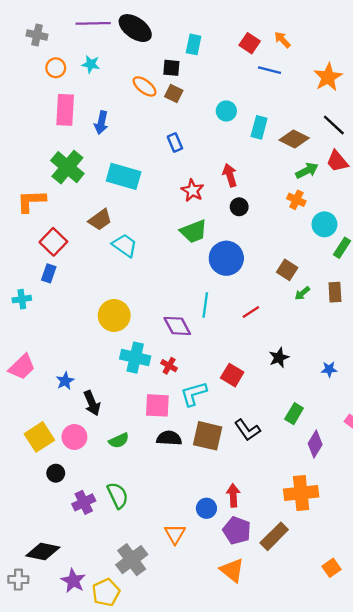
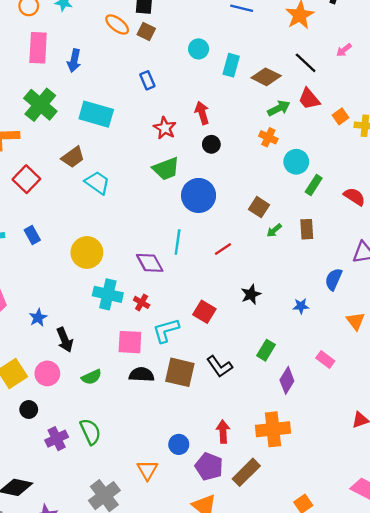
blue rectangle: (49, 273) -> (32, 235), moved, turned -48
red arrow: (233, 495) -> (223, 432), moved

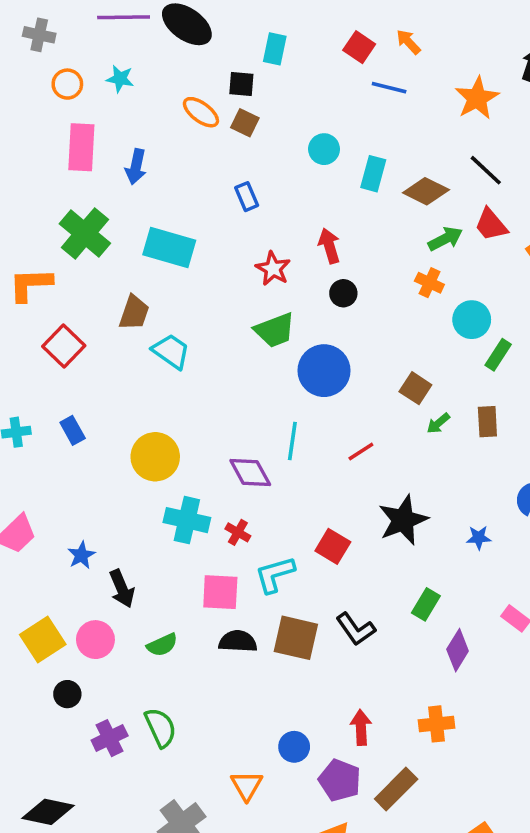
brown trapezoid: (73, 157) -> (134, 313), turned -35
black star: (251, 294) -> (403, 520), size x1.6
orange cross: (273, 429) -> (437, 724), size x0.7

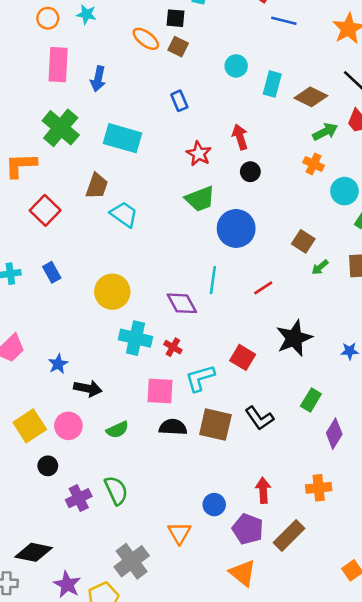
black arrow: (122, 589) -> (88, 388), turned -56

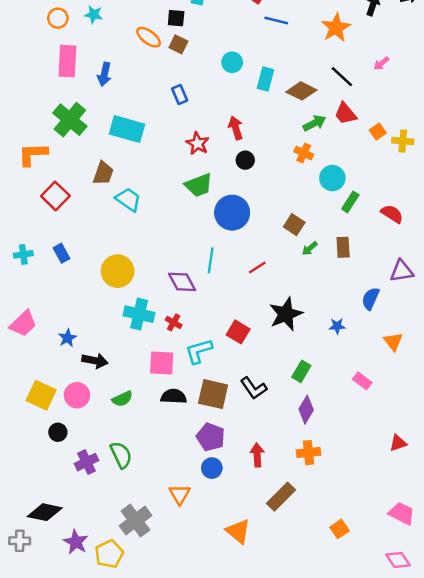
yellow square: (30, 426) -> (41, 395), turned -32
purple diamond: (334, 434) -> (306, 410), moved
purple pentagon: (248, 529) -> (211, 437), moved

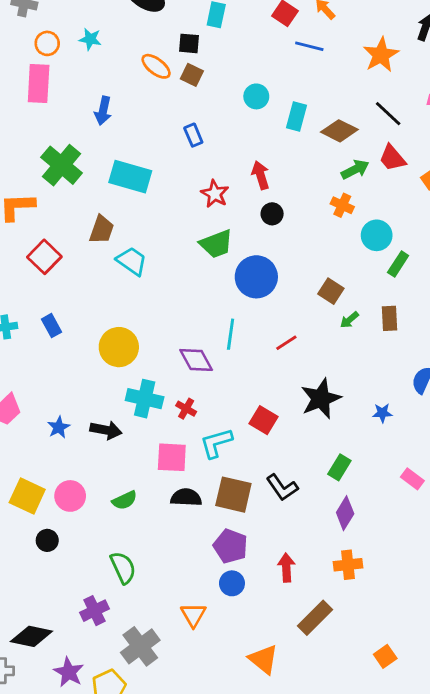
pink rectangle: (67, 61) -> (39, 84), moved
black arrow: (95, 361) -> (106, 430), moved
purple cross: (87, 462) -> (94, 611), moved

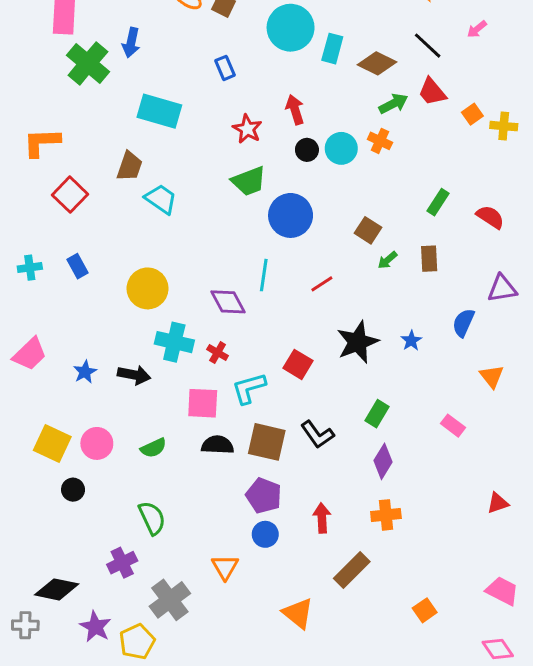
cyan circle: (256, 96) -> (291, 28), size x1.8
green cross: (62, 165) -> (88, 63), moved
cyan circle: (377, 235) -> (341, 148), moved
blue star: (382, 413) -> (411, 341), moved, turned -30

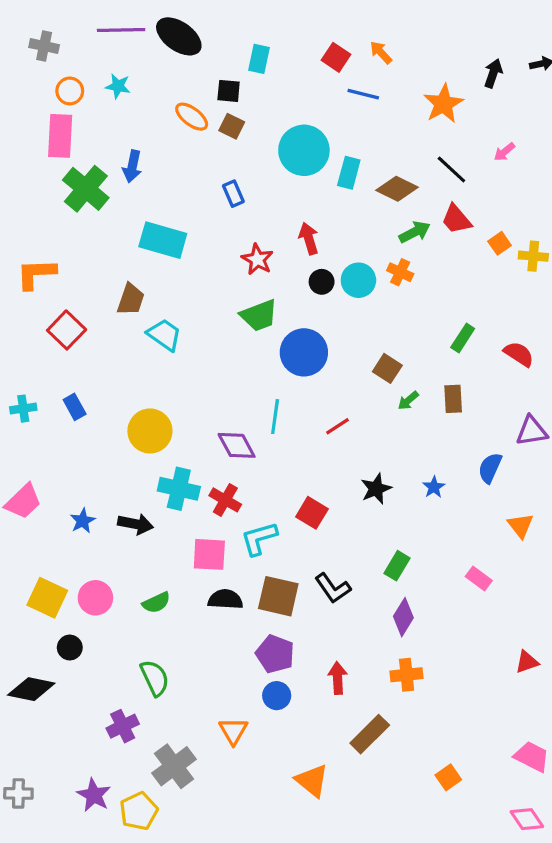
black star: (358, 342) -> (376, 489), size x0.7
red cross: (218, 353) -> (225, 500), size x1.4
black diamond: (57, 589) -> (31, 689), moved

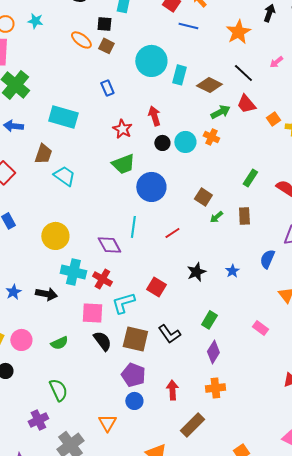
blue arrow: (132, 166) -> (13, 126), moved, turned 84
black semicircle: (225, 599) -> (102, 341), turned 50

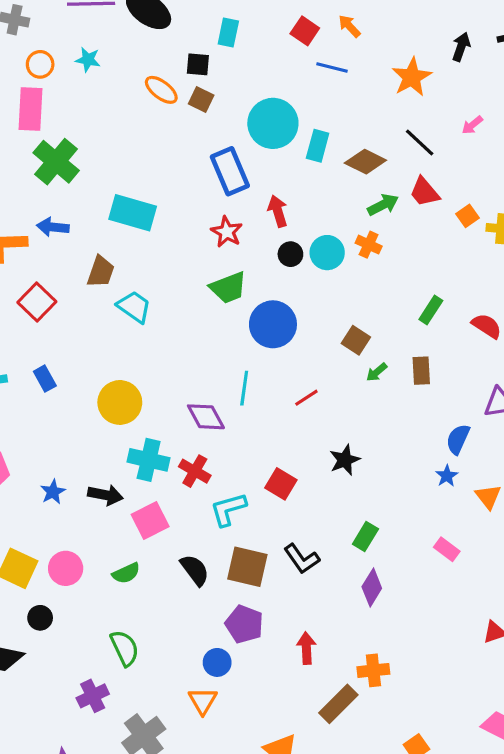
blue rectangle: (107, 88) -> (230, 171), moved, size x1.8
blue star: (232, 271) -> (447, 476), moved
pink square: (92, 313) -> (150, 521), moved, turned -30
orange cross: (215, 388) -> (373, 670), moved
blue circle: (134, 401) -> (217, 662), moved

